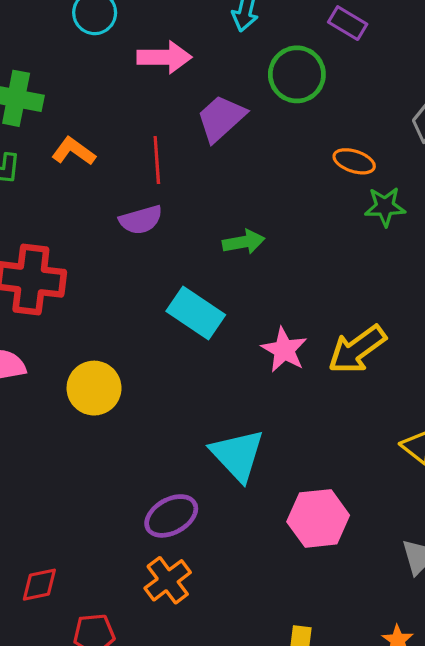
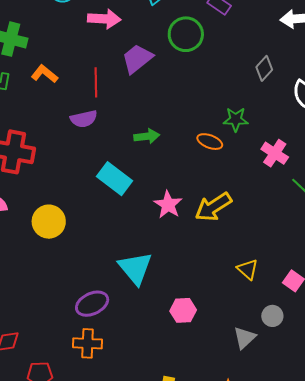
orange ellipse: (354, 161) -> (210, 142), moved
pink hexagon: (318, 518) -> (183, 310), size x0.7
orange cross: (168, 580) -> (88, 343), turned 36

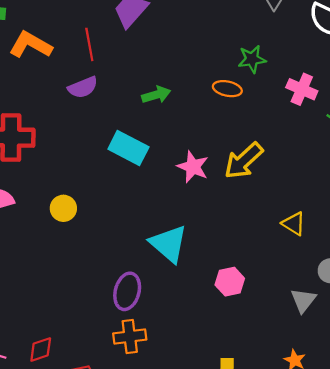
orange L-shape: (45, 74) -> (31, 45), size x1.4
yellow circle: (49, 222) -> (63, 208), size x0.7
purple ellipse: (92, 304) -> (127, 291), turned -40

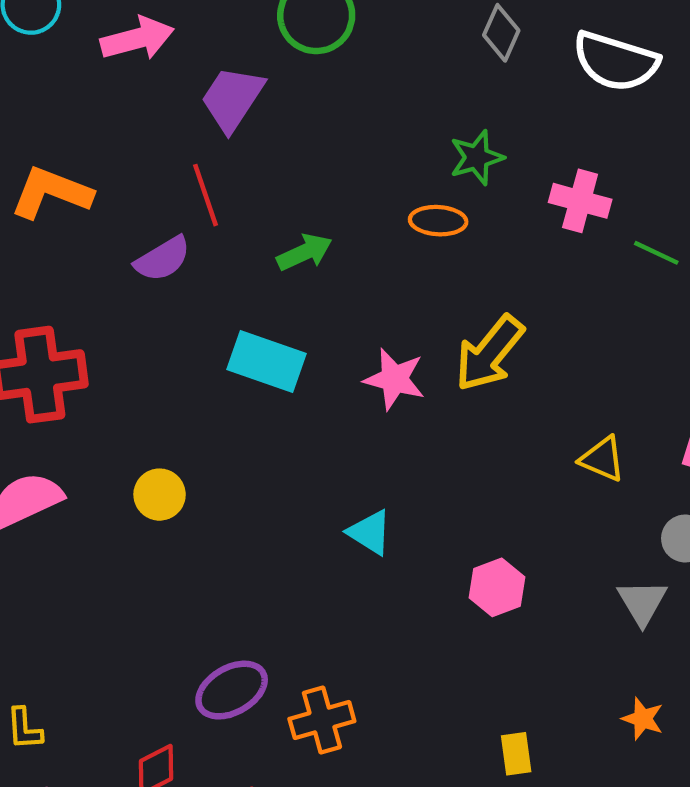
red line: (89, 44) -> (205, 195), moved
cyan triangle: (169, 244) -> (370, 532), size x0.6
purple ellipse: (127, 291) -> (232, 690), moved, turned 54

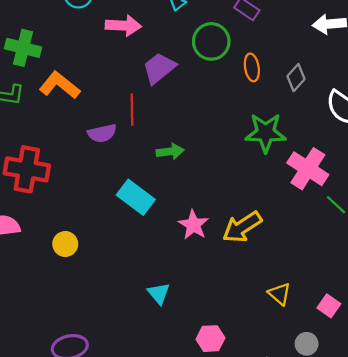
green star: (477, 158) -> (266, 133), size x1.5
pink cross: (580, 201) -> (308, 169), size x1.4
orange ellipse: (438, 221) -> (252, 67), moved, turned 60

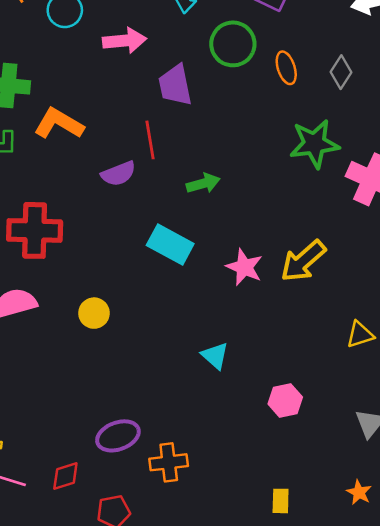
purple trapezoid: (159, 68) -> (175, 85), turned -54
yellow triangle: (280, 294) -> (360, 335), turned -50

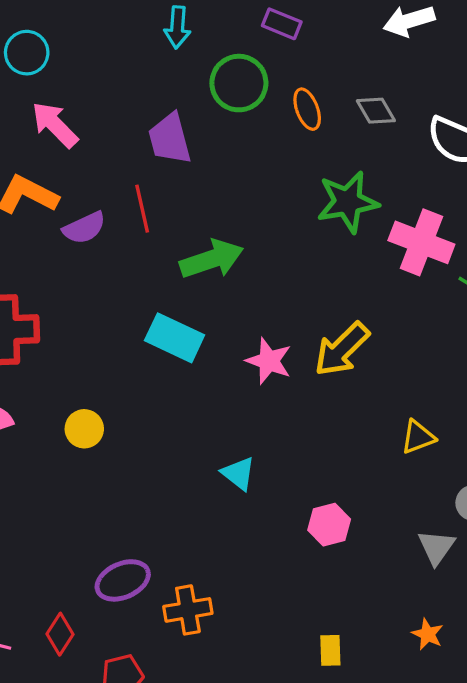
pink arrow: (125, 41) -> (55, 125), moved, turned -126
gray diamond: (341, 72) -> (376, 111), turned -60
purple semicircle: (118, 174) -> (84, 228), moved
green arrow: (203, 183) -> (212, 259), size x1.5
red diamond: (65, 476) -> (60, 634), turned -36

